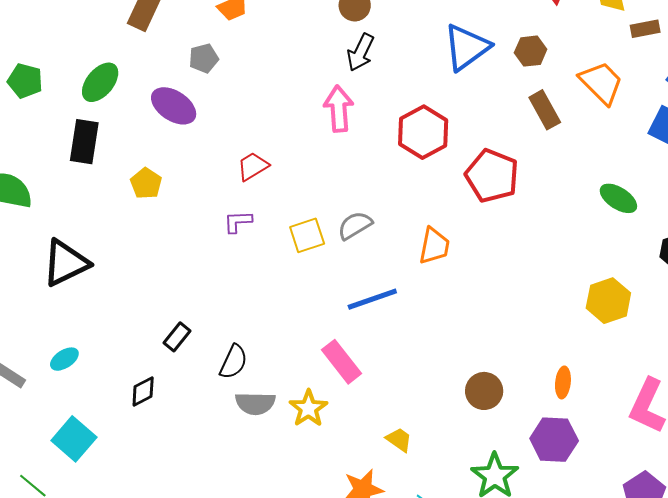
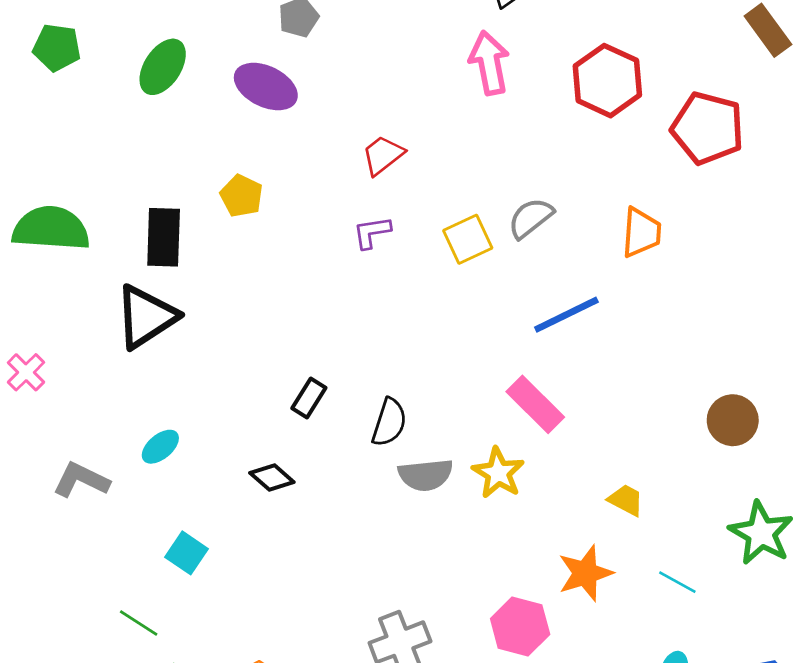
green pentagon: (25, 81) -> (57, 48), moved
black rectangle: (84, 142) -> (164, 237), moved
black diamond: (143, 392) -> (272, 478), turned 76
cyan square: (74, 439) -> (186, 553), size x0.7

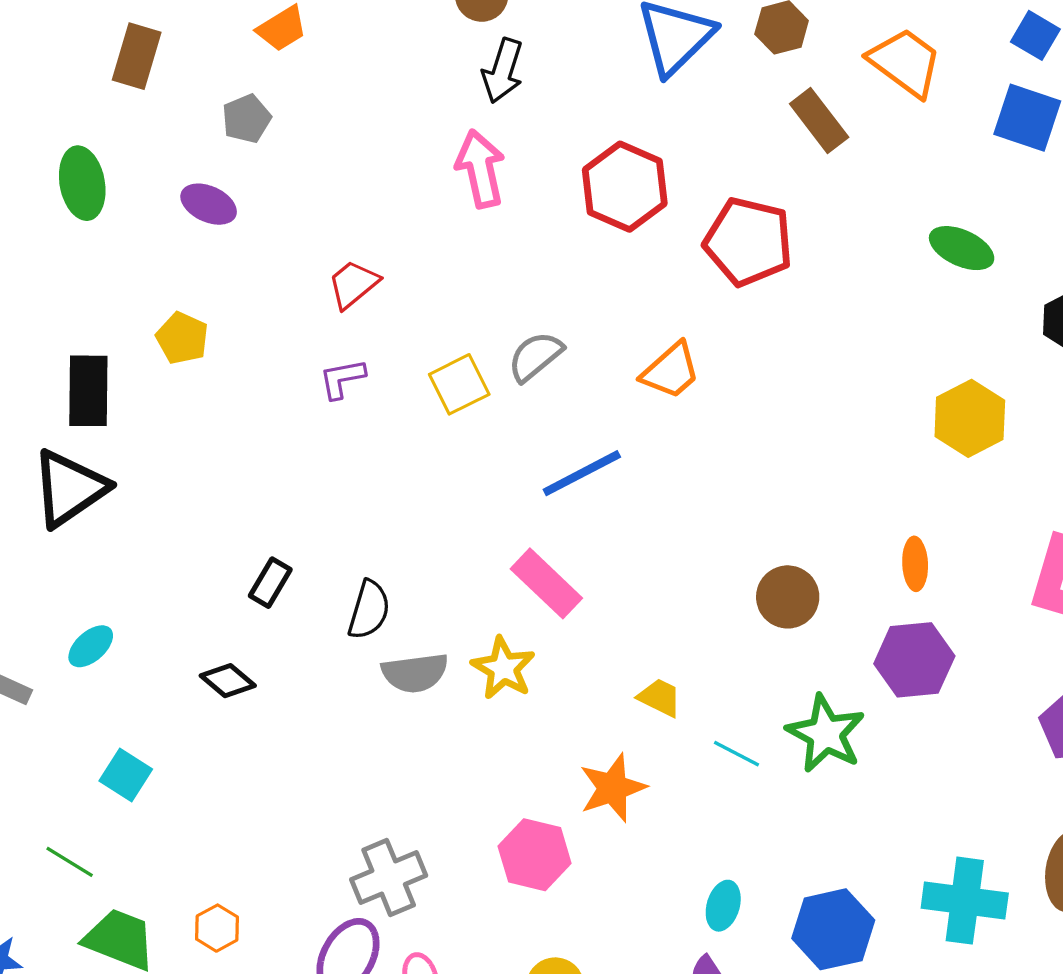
green ellipse: (163, 67) -> (82, 183), turned -42
purple ellipse: (266, 87) -> (209, 204), size x0.7
orange trapezoid: (641, 232) -> (671, 371), turned 46
cyan line: (677, 582) -> (736, 754), moved

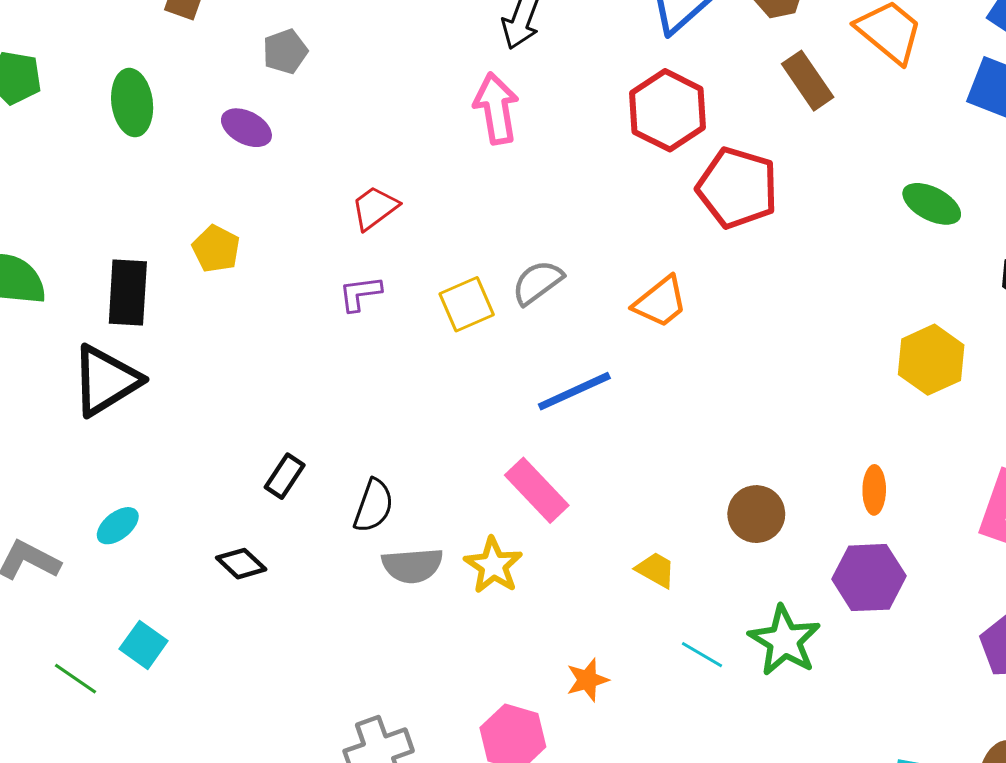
red hexagon: (625, 187) -> (668, 110), moved
yellow trapezoid: (660, 697) -> (656, 570), moved
orange star: (613, 788) -> (587, 680), size x0.7
green line: (70, 862) -> (76, 679), moved

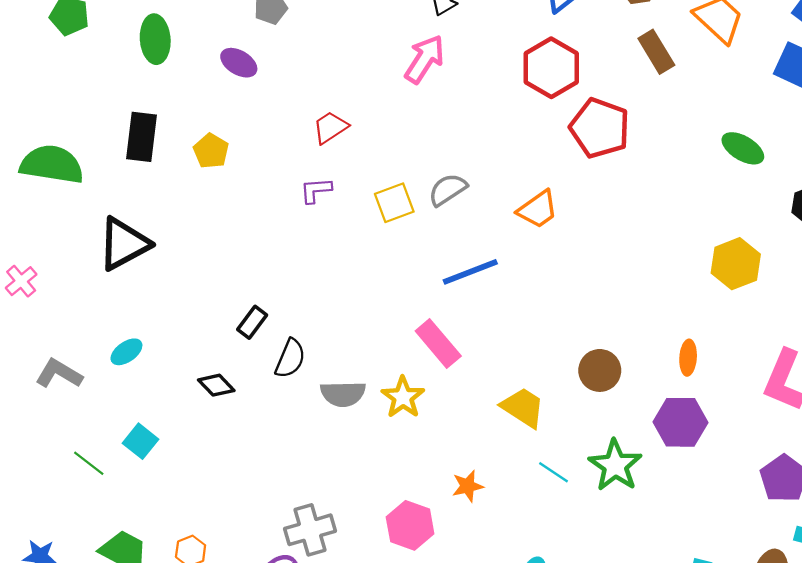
pink arrow: (496, 108) -> (425, 59), turned 39
black rectangle: (128, 292) -> (142, 137), moved
black semicircle: (374, 506) -> (290, 358), moved
yellow trapezoid: (656, 570) -> (523, 407), size x1.5

